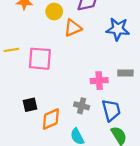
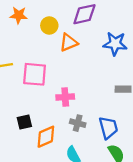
pink cross: (99, 81) -> (65, 97), moved

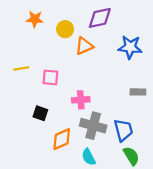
pink square: (35, 74) -> (50, 77), size x0.7
black square: (24, 122) -> (40, 113), moved, turned 32
gray cross: (78, 123) -> (93, 126), size x1.6

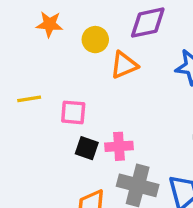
black square: (40, 113) -> (87, 148), moved

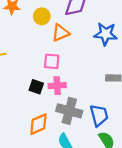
pink square: (73, 112) -> (52, 61), moved

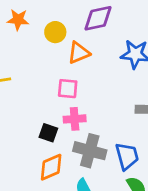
black square: (36, 87) -> (48, 133), moved

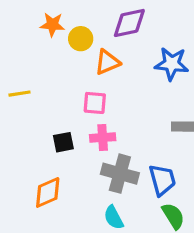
orange star: (18, 20) -> (52, 25), moved
black square: (48, 133) -> (63, 142), moved, turned -30
orange diamond: (51, 167) -> (48, 192), moved

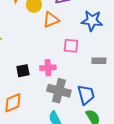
pink square: (95, 103) -> (71, 46), moved

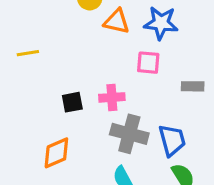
orange triangle: (51, 20) -> (117, 21), turned 36
blue star: (92, 21) -> (161, 23), moved

